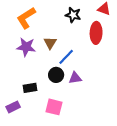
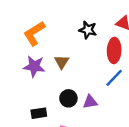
blue line: (66, 57) -> (114, 78), moved

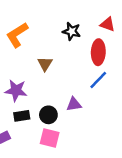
purple star: (34, 66) -> (16, 90), moved
black circle: (68, 98) -> (48, 115), moved

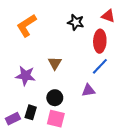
brown triangle: (45, 64) -> (55, 63), moved
purple triangle: (74, 104) -> (88, 90), moved
black rectangle: (22, 116) -> (31, 112), moved, turned -64

